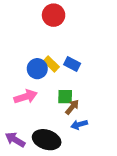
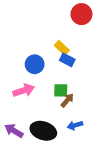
red circle: (54, 15) -> (81, 14), moved
yellow rectangle: (51, 64) -> (62, 48), moved
blue arrow: (79, 125) -> (75, 125), moved

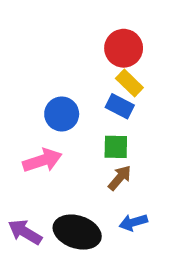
red circle: (81, 14) -> (124, 48), moved
yellow rectangle: (62, 48) -> (129, 83), moved
green square: (61, 90) -> (116, 147), moved

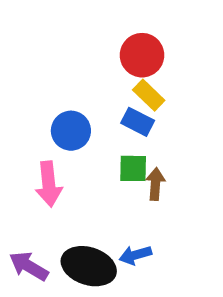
pink arrow: (42, 160) -> (49, 184), turned 102
brown arrow: (120, 178) -> (155, 184), moved, turned -36
blue arrow: (133, 222) -> (135, 255), moved

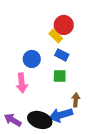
yellow rectangle: (149, 95) -> (56, 36), moved
brown arrow: (155, 184) -> (76, 100), moved
blue arrow: (135, 255) -> (61, 115), size x1.6

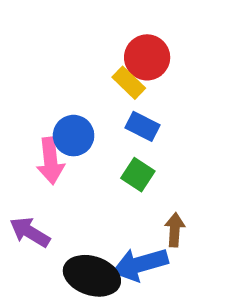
green square: (60, 76) -> (138, 175), turned 32
pink arrow: (22, 83) -> (51, 161), moved
purple arrow: (13, 120) -> (30, 232), moved

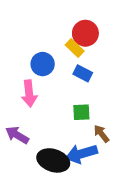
blue circle: (74, 136) -> (43, 64), moved
green square: (138, 175) -> (81, 112), moved, turned -36
brown arrow: (175, 230) -> (101, 134), turned -42

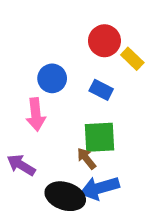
yellow rectangle: (75, 48) -> (132, 59), moved
green square: (81, 112) -> (100, 137), size x1.5
brown arrow: (101, 134) -> (86, 159), moved

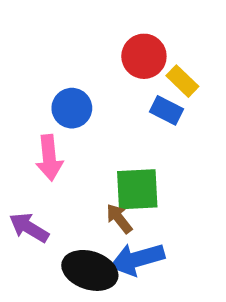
blue rectangle: (101, 90) -> (167, 110), moved

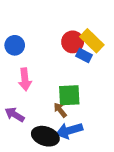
red circle: (144, 56) -> (73, 42), moved
yellow rectangle: (182, 81) -> (92, 41), size x1.5
blue circle: (72, 108) -> (15, 45), moved

